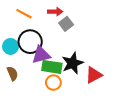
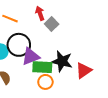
red arrow: (55, 12) -> (40, 13), turned -104
black star: (73, 63) -> (62, 61), turned -30

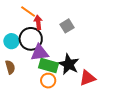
red arrow: (40, 13) -> (38, 22), moved

